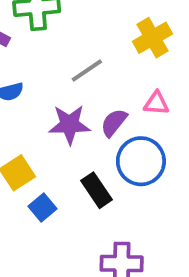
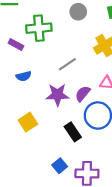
blue square: (42, 208) -> (60, 166), moved

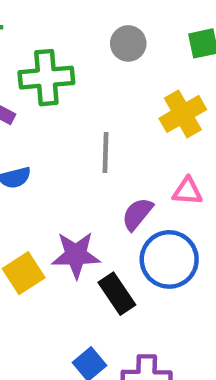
gray line: (67, 64) -> (105, 153), turned -54
purple star: (57, 95) -> (76, 255), moved

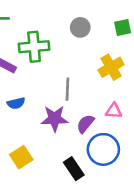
purple star: (76, 255) -> (55, 119), moved

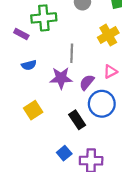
pink triangle: (114, 111) -> (110, 72), turned -32

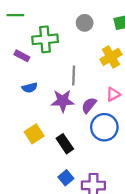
black rectangle: (77, 120) -> (65, 144), moved

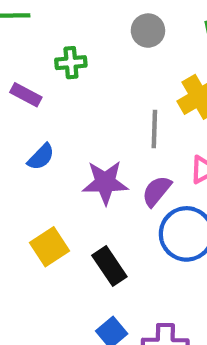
green cross: (45, 39) -> (71, 63), size x0.6
gray line: (74, 76) -> (154, 129), moved
blue semicircle: (30, 88) -> (41, 157), turned -32

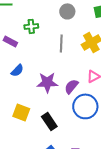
gray line: (154, 129) -> (61, 43), moved
yellow square: (50, 247) -> (21, 112), turned -36

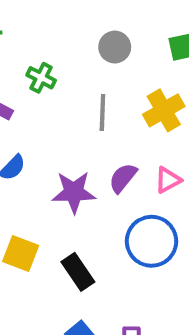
green cross: (31, 26) -> (41, 78), turned 32
purple semicircle: (71, 86) -> (123, 178), moved

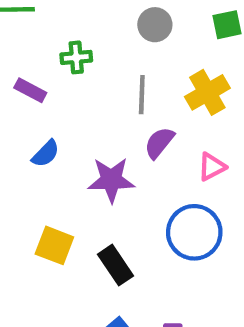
green cross: (41, 78) -> (76, 57), turned -32
purple semicircle: (123, 178) -> (159, 143), moved

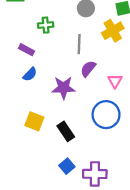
purple rectangle: (30, 90) -> (27, 50), moved
yellow cross: (207, 92) -> (113, 31), moved
pink triangle: (212, 167) -> (115, 81), turned -32

